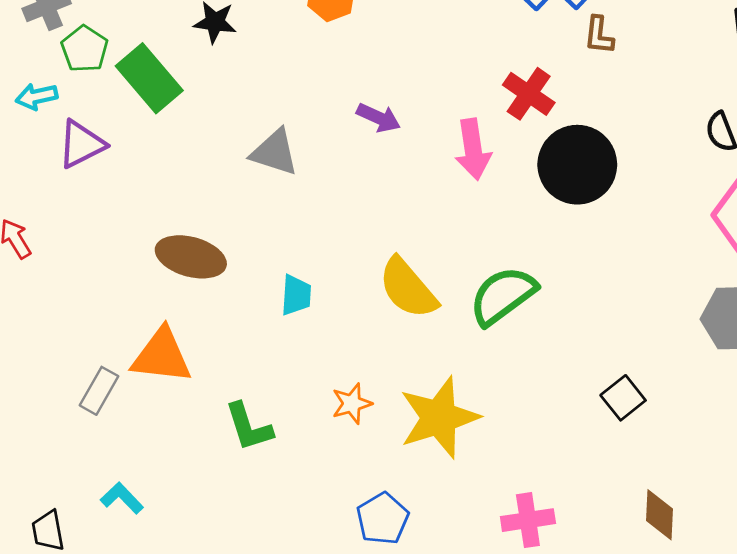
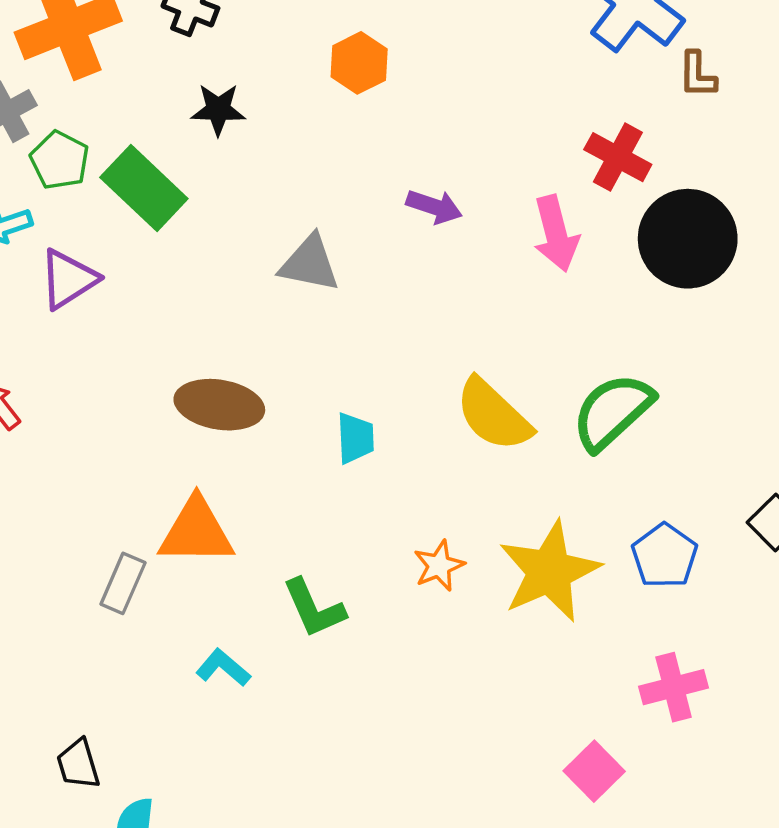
cyan L-shape: (122, 498) -> (223, 668), moved
blue pentagon: (383, 519) -> (665, 556), moved

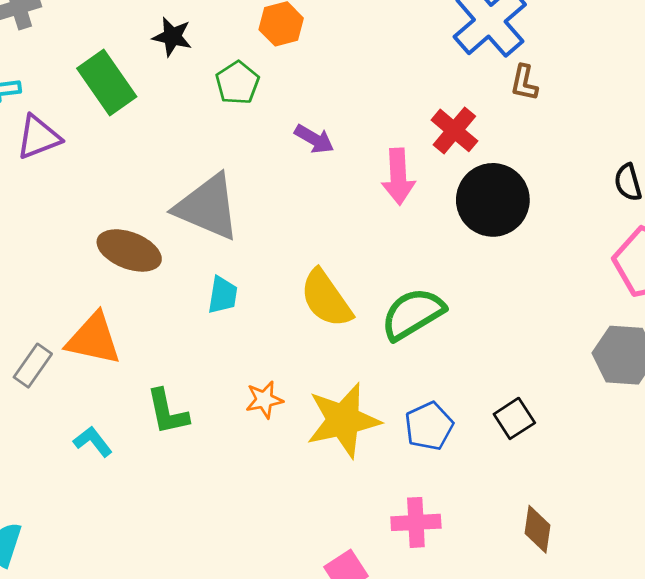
green pentagon: (60, 160) -> (237, 83), moved
gray triangle: (310, 263) -> (208, 207), moved, size x1.5

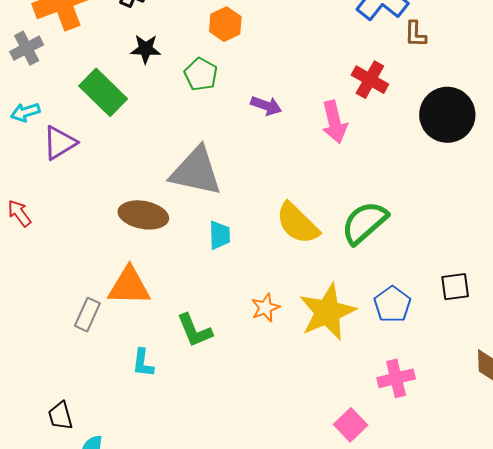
black circle: (493, 200) -> (447, 115), moved
black square: (514, 418) -> (455, 287), turned 36
cyan L-shape: (93, 441) -> (143, 363), turned -124

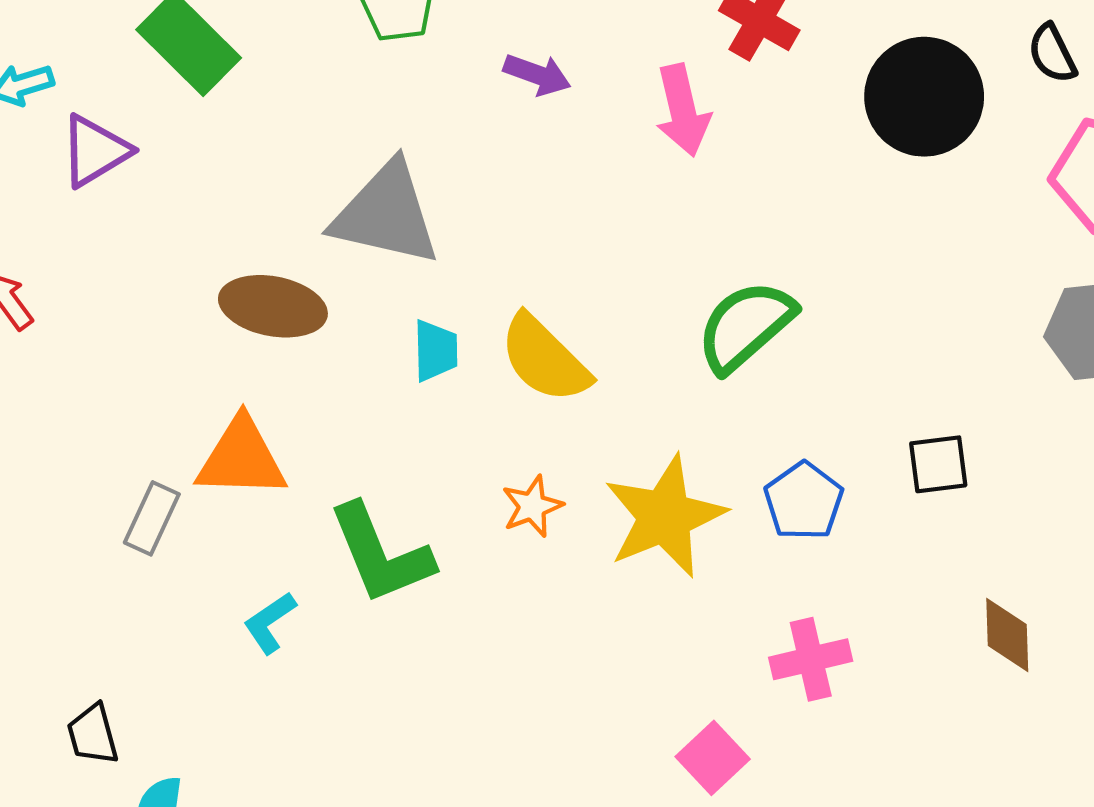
yellow semicircle: (297, 223) -> (545, 359), moved
green L-shape: (195, 330) -> (381, 554), size x1.4
cyan L-shape: (143, 363) -> (270, 623), turned 48

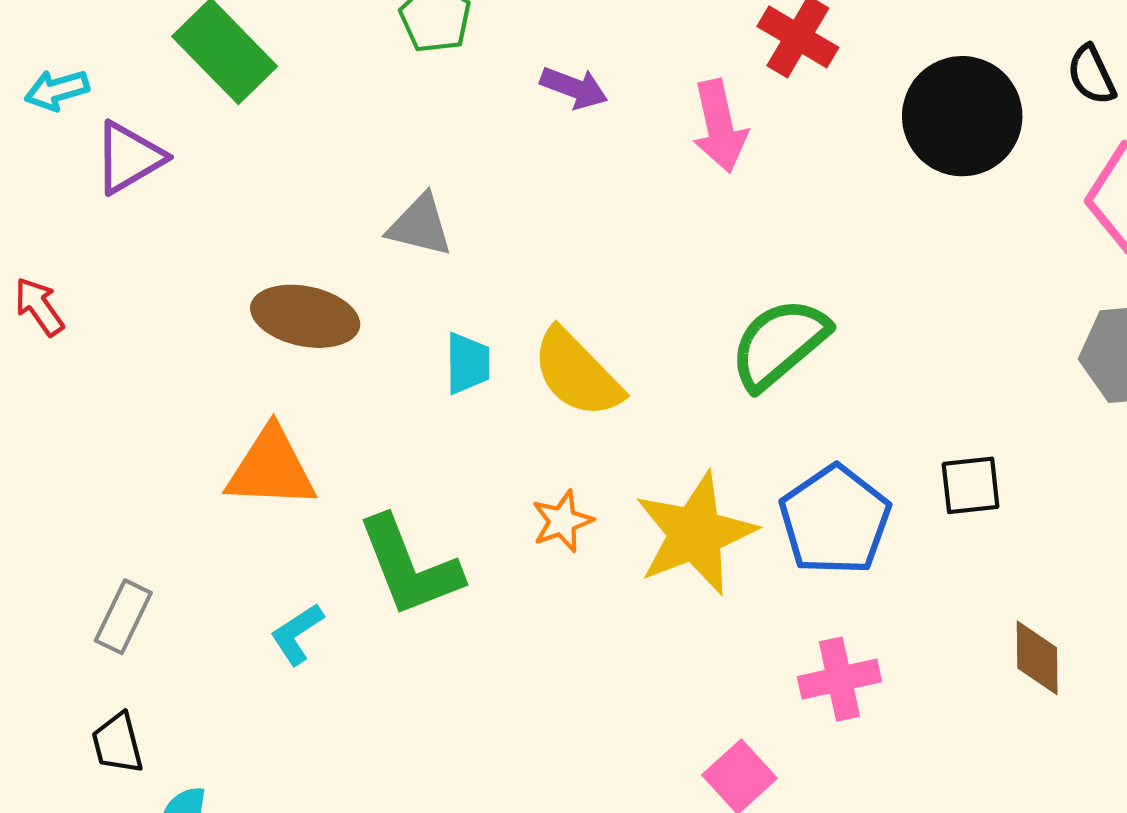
gray triangle: (386, 214) -> (420, 225), size x0.6
blue pentagon: (804, 501) -> (835, 520), size x1.4
gray rectangle: (152, 518) -> (123, 617), moved

